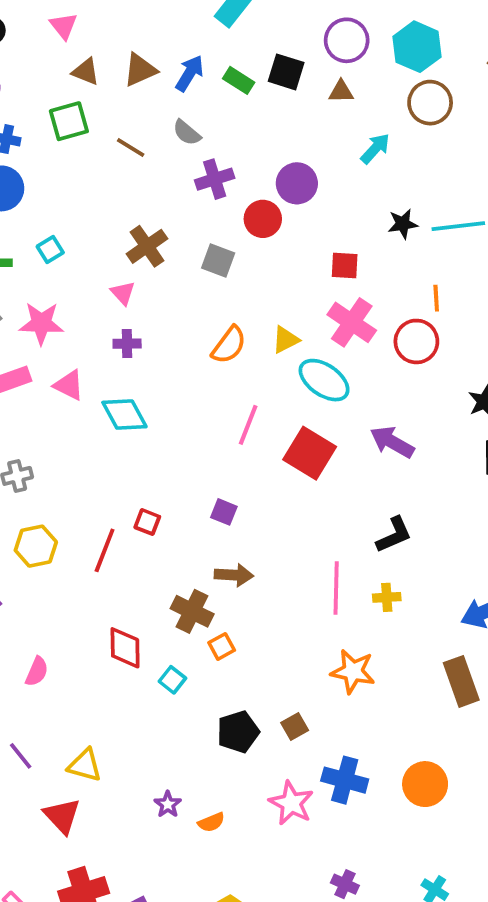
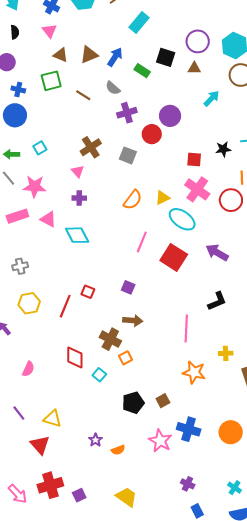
green rectangle: (239, 80) -> (142, 71), moved
black star: (403, 224) -> (223, 149), moved
yellow cross: (387, 597) -> (226, 353), moved

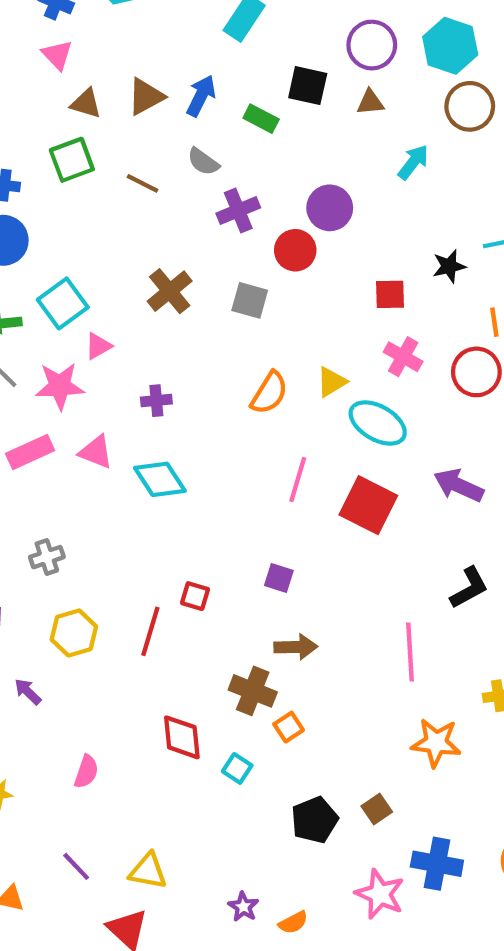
cyan square: (40, 148) -> (63, 303), size x1.6
pink triangle: (78, 171) -> (98, 346), moved, turned 48
pink cross: (197, 189) -> (403, 357), size x0.7

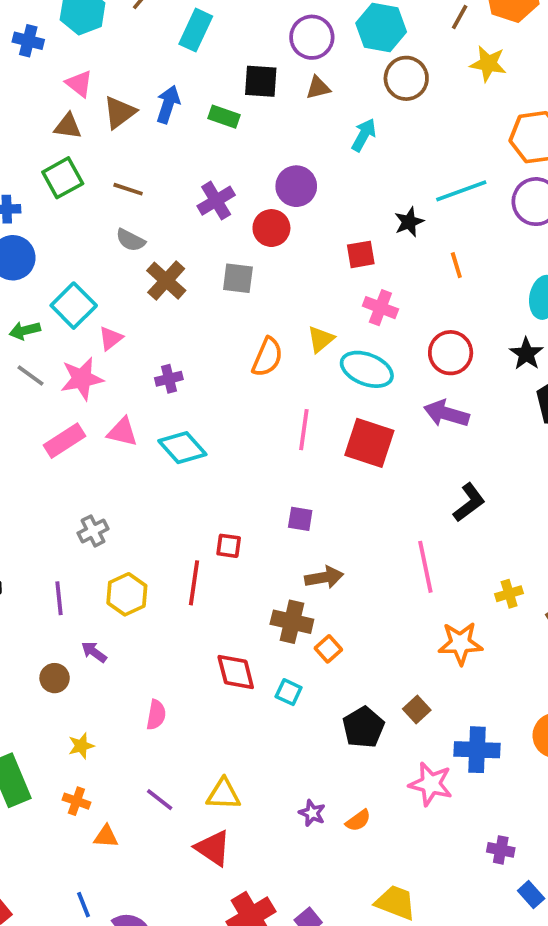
pink triangle: (57, 55) -> (79, 84), moved
gray semicircle: (203, 162) -> (131, 240), moved
red circle: (476, 372) -> (451, 353), moved

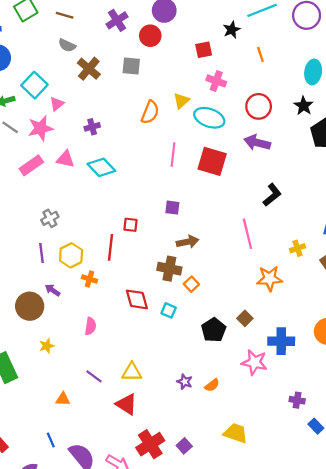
purple line: (59, 598) -> (41, 253), moved
brown circle: (55, 678) -> (30, 306), size x1.6
orange cross: (76, 801) -> (90, 279), moved

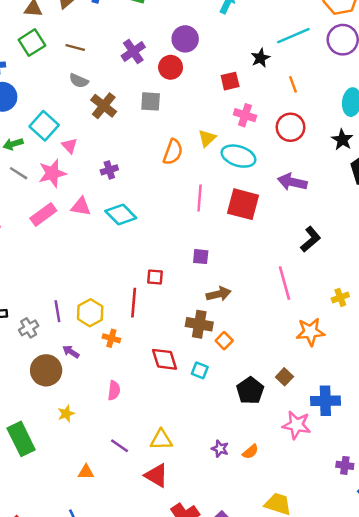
pink triangle: (57, 104) -> (70, 146), turned -32
red circle: (259, 106) -> (290, 127), moved
gray cross: (50, 218) -> (29, 328), moved

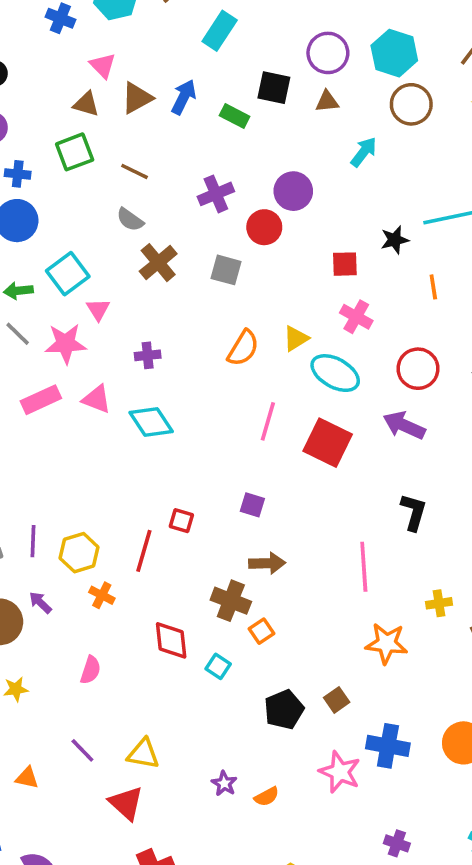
red circle: (290, 127) -> (418, 369), moved
black L-shape: (311, 239) -> (414, 512), turned -45

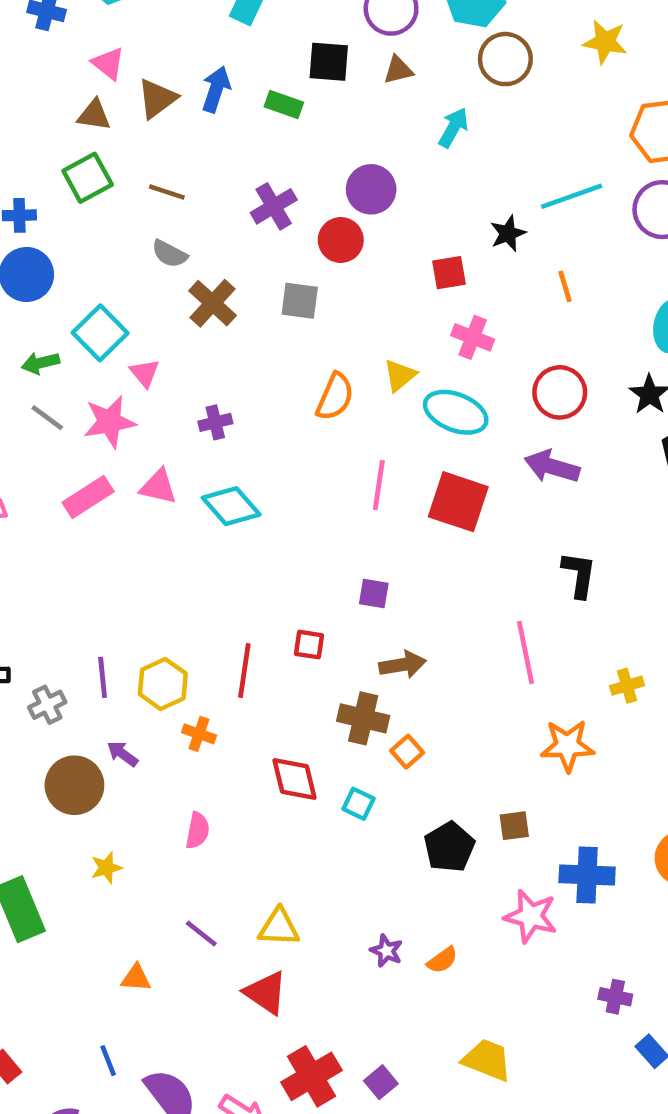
red square: (181, 521) -> (309, 645), moved
brown square: (337, 700) -> (514, 826), turned 35

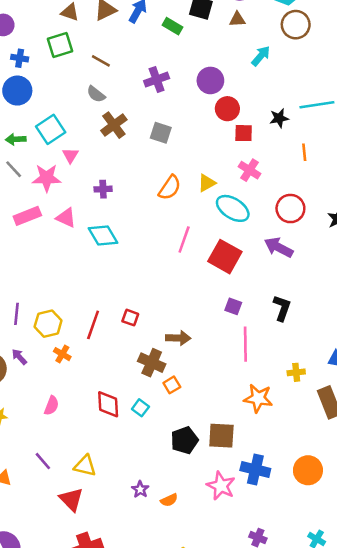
red circle: (341, 240) -> (227, 109), moved
purple square: (374, 593) -> (233, 306), moved
red diamond: (294, 779) -> (108, 404), moved
brown square: (514, 826) -> (221, 436), size x1.6

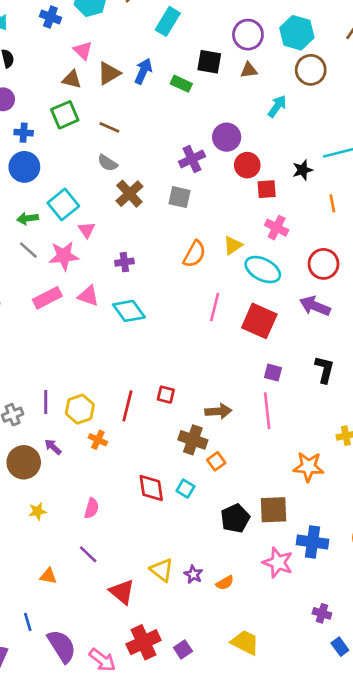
purple cross: (157, 80) -> (192, 159), moved
pink line: (245, 344) -> (267, 411), moved
pink semicircle: (52, 406) -> (92, 508), moved
yellow triangle: (85, 466) -> (162, 570), moved, turned 30

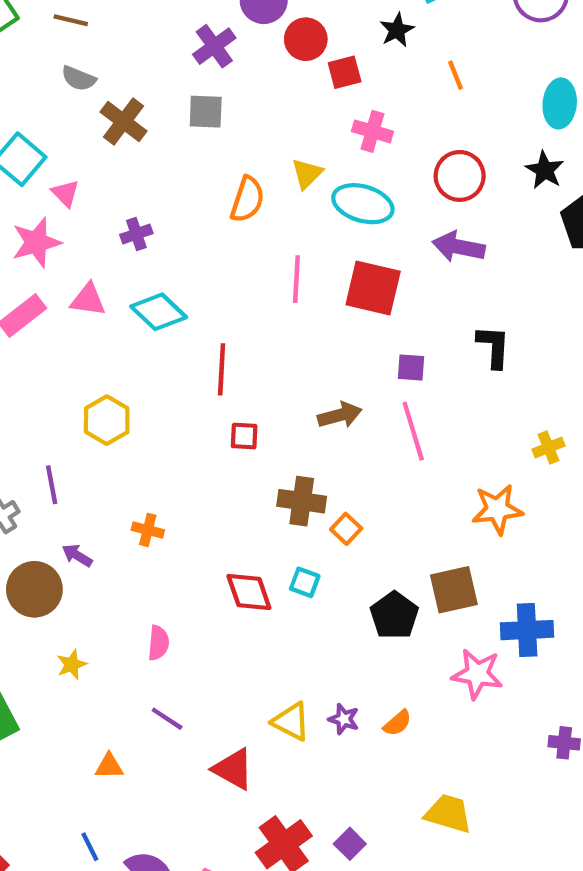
red line: (127, 406) -> (222, 369), moved
yellow hexagon: (80, 409) -> (107, 420), moved
brown arrow: (218, 411) -> (340, 415), moved

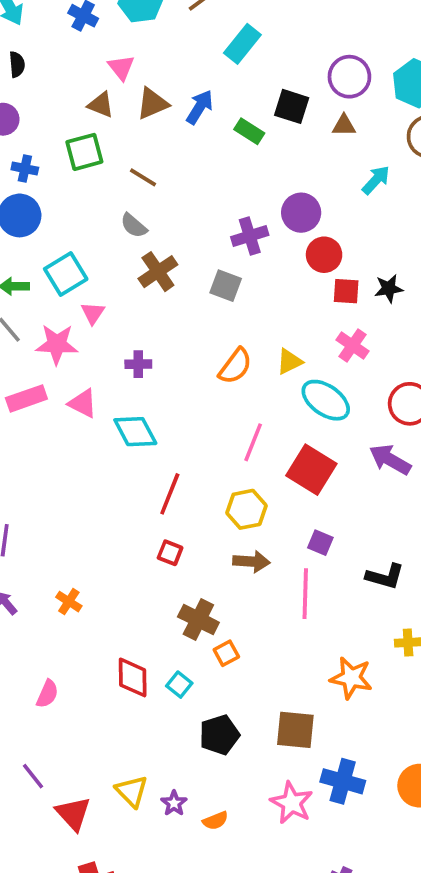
black star: (397, 30) -> (389, 289), moved
black L-shape: (494, 347) -> (385, 576), moved, turned 84
yellow hexagon: (107, 420) -> (247, 509), moved
black pentagon: (394, 615) -> (219, 735), moved
purple line: (167, 719) -> (33, 776), moved

